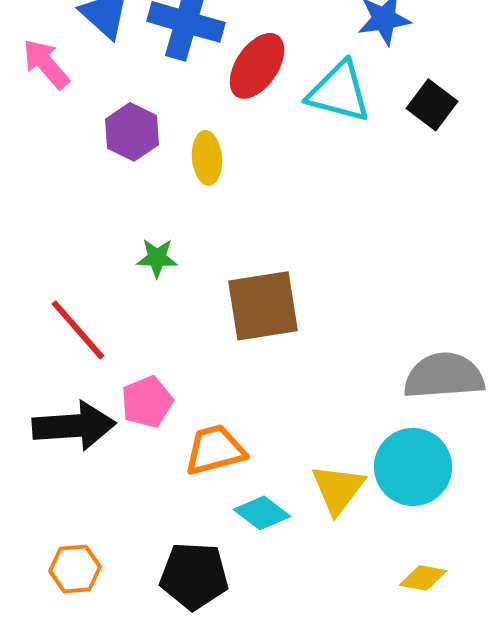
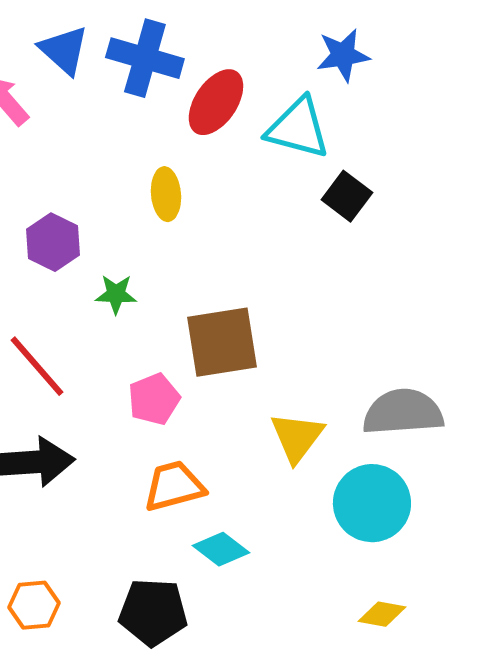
black square: (432, 105) -> (347, 196), moved
purple hexagon: (132, 132) -> (53, 242), moved
pink pentagon: (147, 402) -> (154, 399), moved
yellow triangle: (338, 489) -> (297, 437), moved

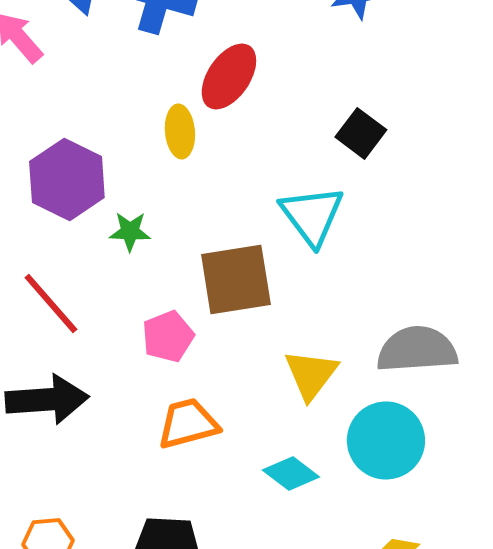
red ellipse: (216, 102) -> (229, 76), moved
cyan triangle: (298, 128) -> (312, 215), moved, turned 38
purple hexagon: (53, 242) -> (67, 179), size x1.4
cyan diamond: (221, 549) -> (291, 473), moved

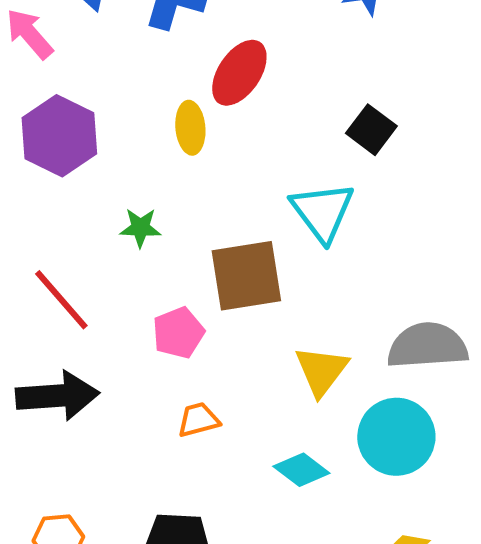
purple hexagon: (67, 179) -> (59, 136), moved
orange trapezoid: (188, 423) -> (198, 420), size x0.7

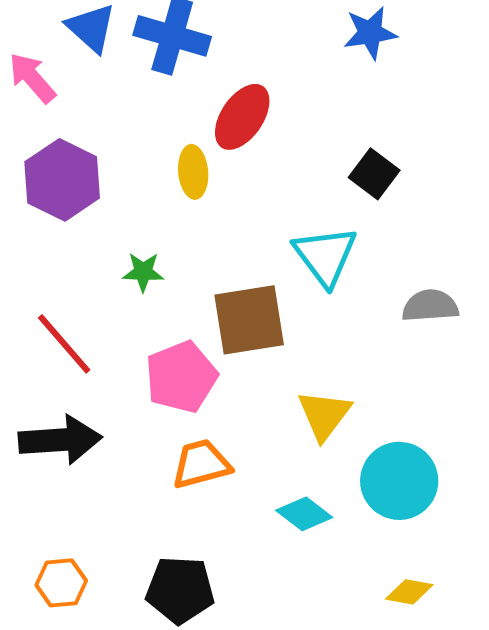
pink pentagon: (178, 333) -> (181, 377), size x1.4
gray semicircle: (427, 346) -> (430, 306), moved, size x0.7
orange trapezoid: (198, 420) -> (201, 464), size x1.4

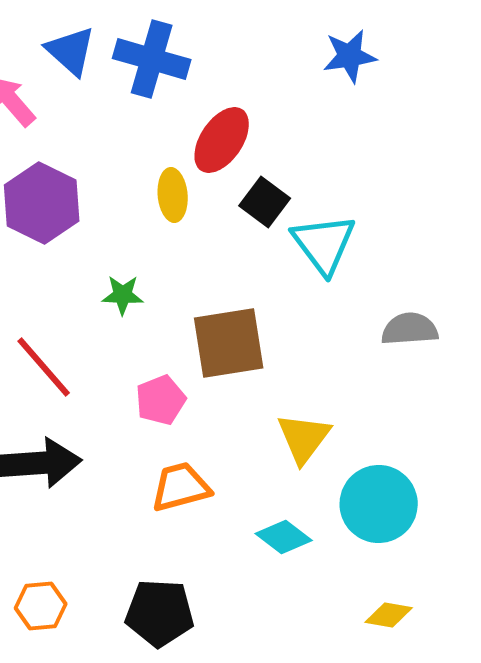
black square: (374, 174) -> (265, 202), moved
cyan triangle: (325, 256) -> (324, 244), moved
pink pentagon: (181, 377) -> (161, 400), size x0.7

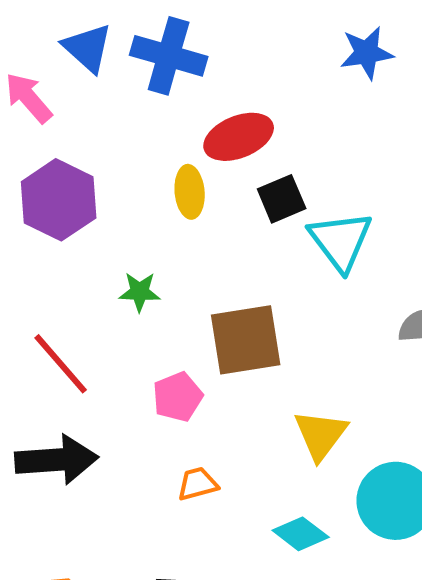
red ellipse: (222, 140) -> (239, 137), turned 34
black square: (265, 202) -> (282, 199), turned 30
orange trapezoid: (181, 487) -> (198, 484), size x0.7

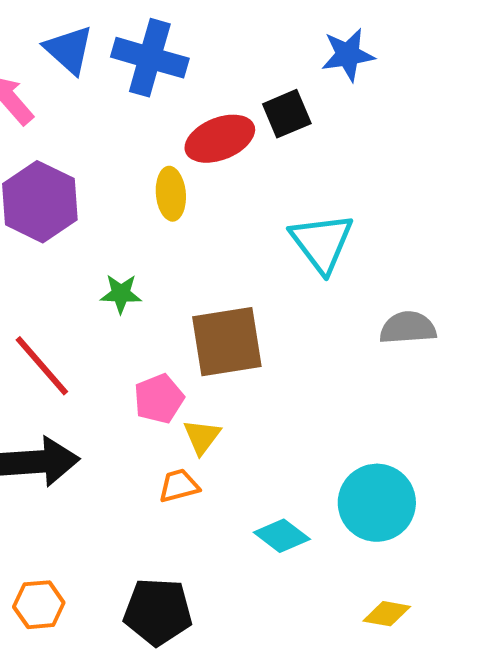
black square: (282, 199) -> (287, 114), moved
yellow triangle: (321, 435) -> (202, 437), moved, size x0.7

